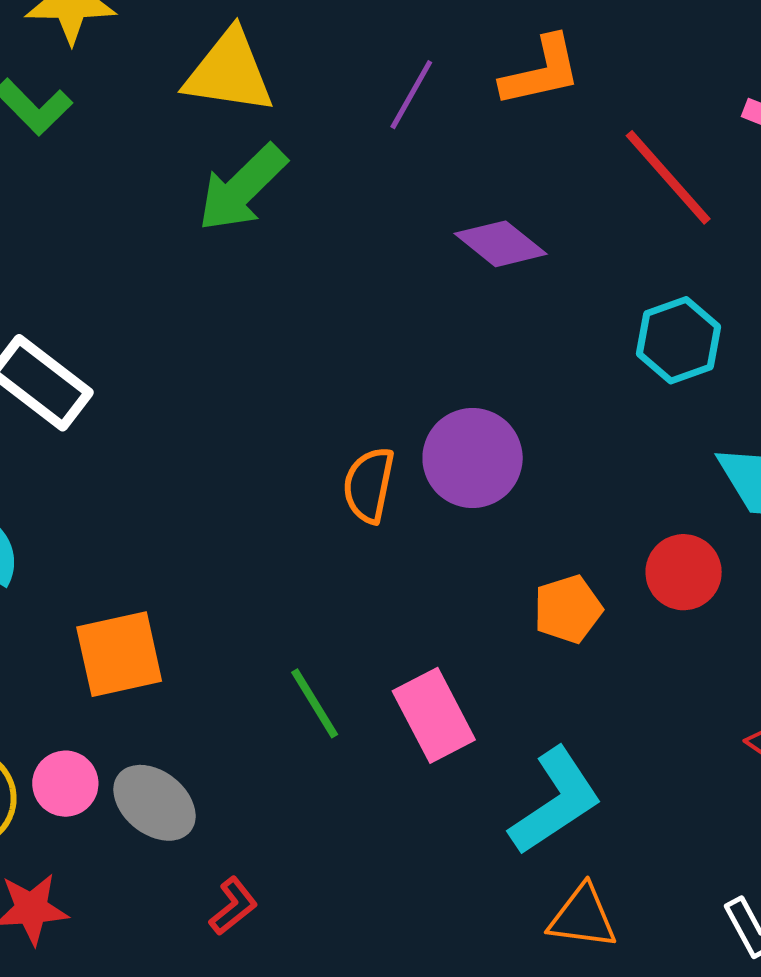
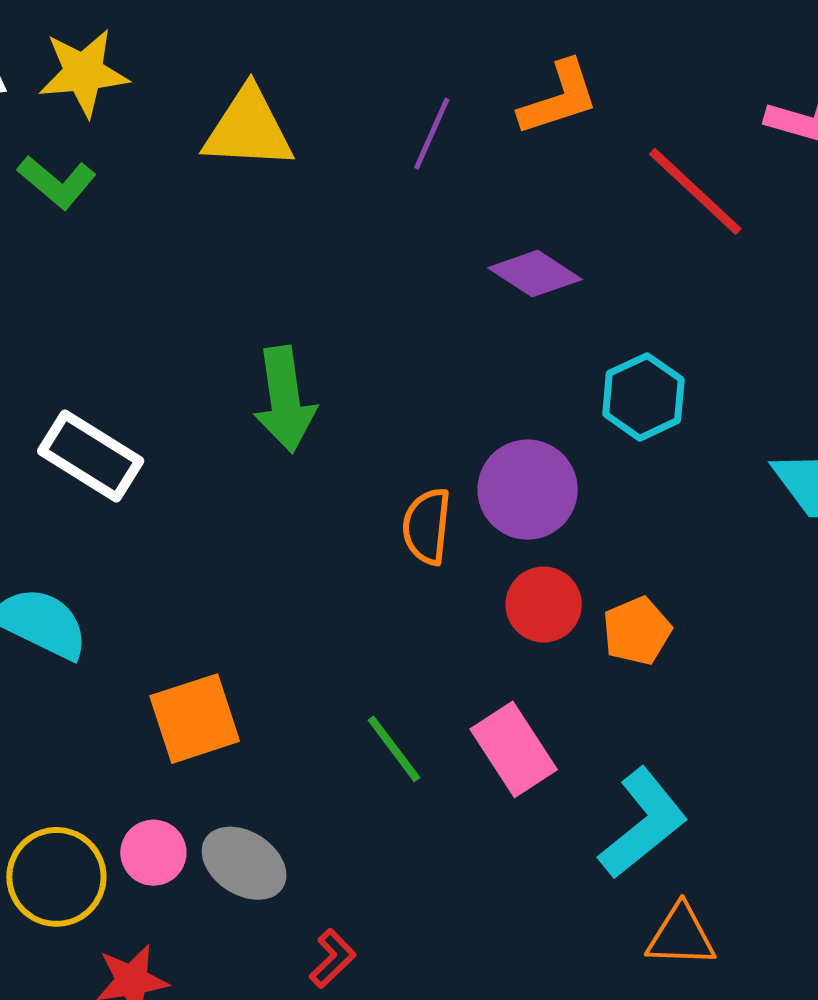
green arrow: (242, 188) -> (285, 399), moved, turned -48
cyan hexagon: (678, 340) -> (643, 397), moved
red circle: (684, 572) -> (544, 604), moved

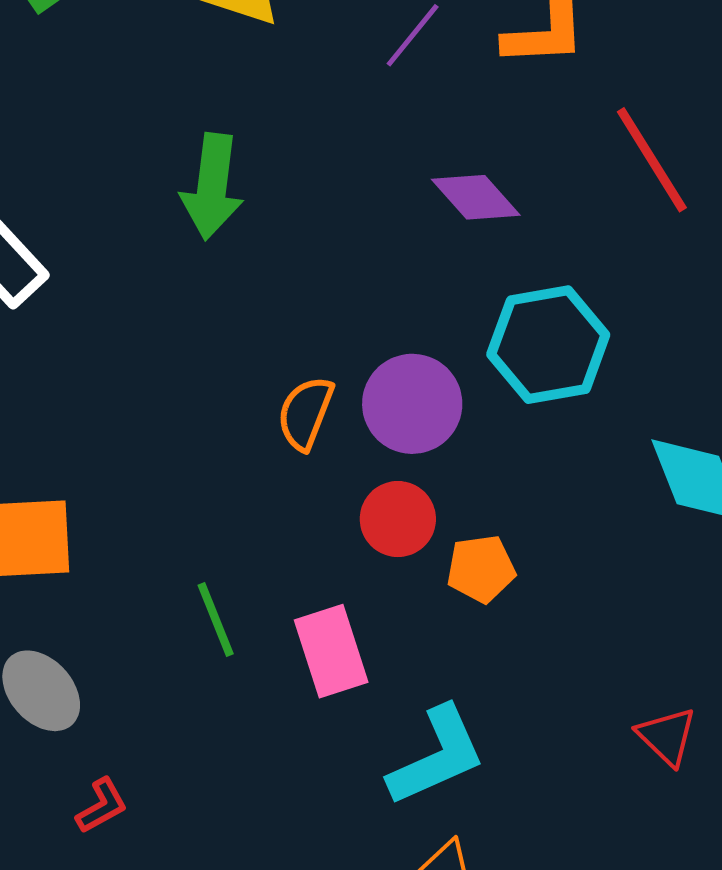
cyan hexagon: (643, 397) -> (548, 345), size x1.4
green arrow: (285, 399) -> (212, 186), moved

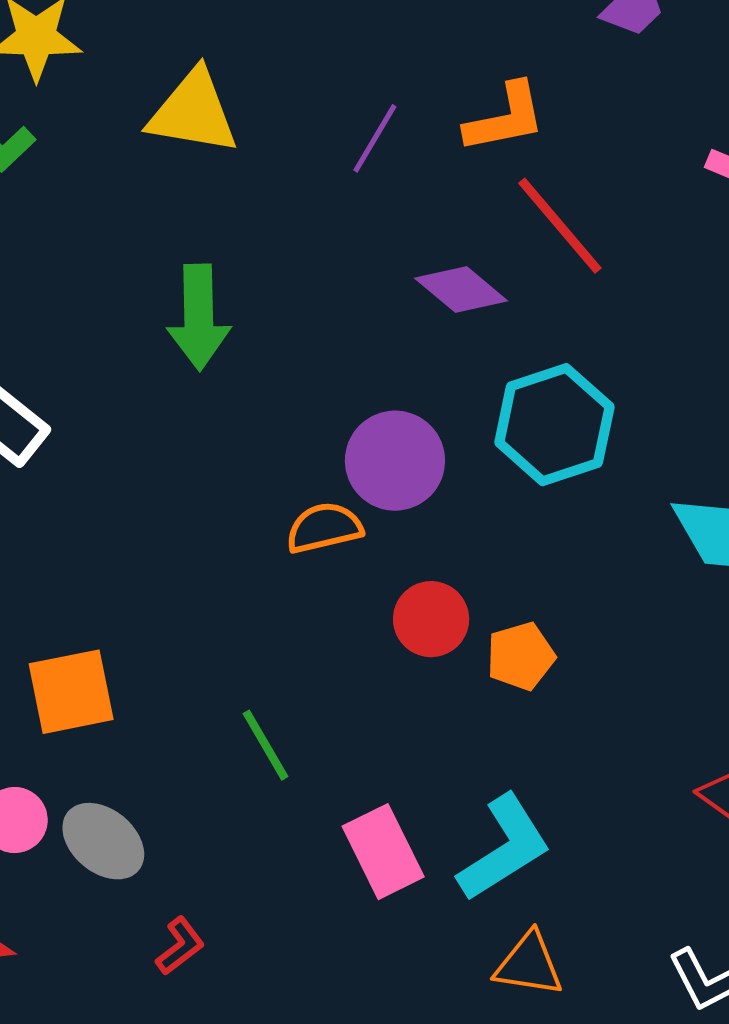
red line: (652, 160) -> (560, 226), moved
purple circle: (412, 404) -> (395, 461), moved
orange semicircle: (305, 413) -> (324, 528), turned 64
pink rectangle: (331, 651) -> (383, 852), moved

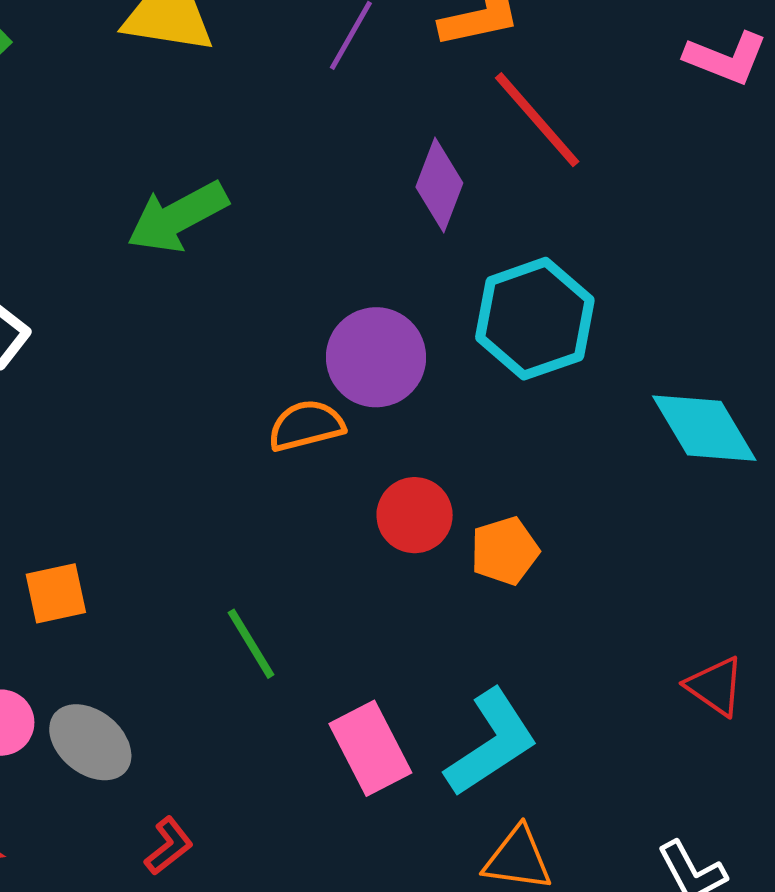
purple diamond: (461, 289) -> (439, 185), turned 72
green arrow: (199, 317) -> (177, 217), turned 64
orange square: (71, 692) -> (56, 593), size x0.7

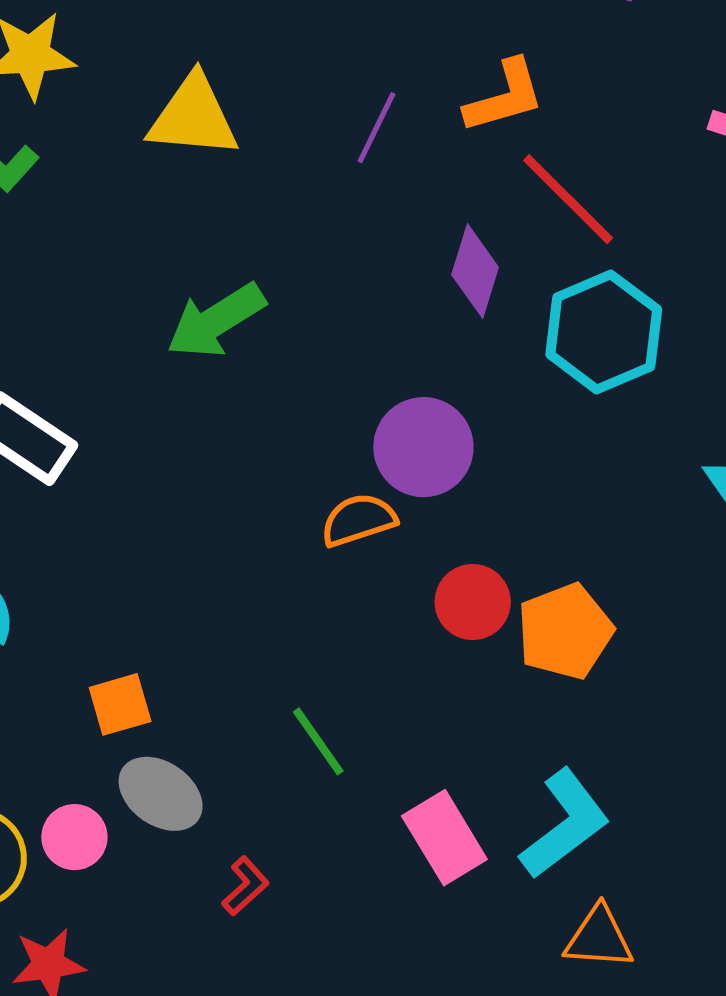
cyan hexagon: (535, 319) -> (604, 332), moved
orange pentagon: (505, 551) -> (565, 631), size x1.4
gray ellipse: (90, 742) -> (161, 794), moved
red L-shape: (169, 846) -> (245, 886), moved

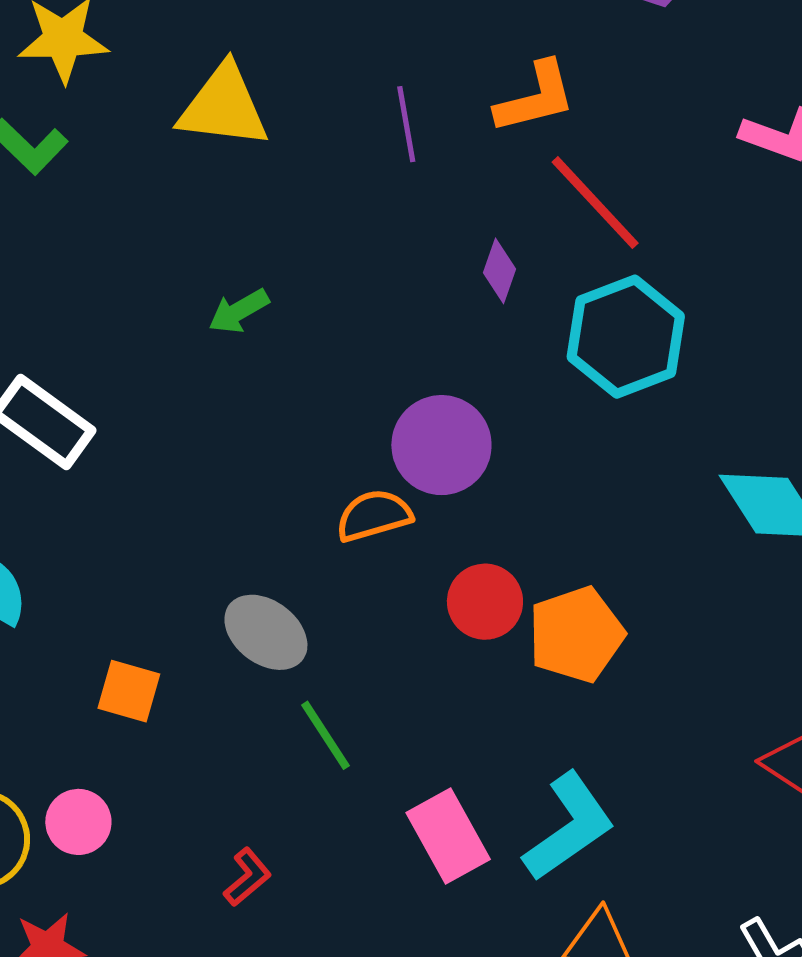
purple line: (377, 128) -> (406, 124), turned -38
purple diamond: (475, 271) -> (499, 271), size x0.7
green arrow: (216, 321) -> (239, 311), size x0.6
orange square: (120, 704) -> (129, 691), turned 30
gray ellipse: (161, 794) -> (266, 632), moved

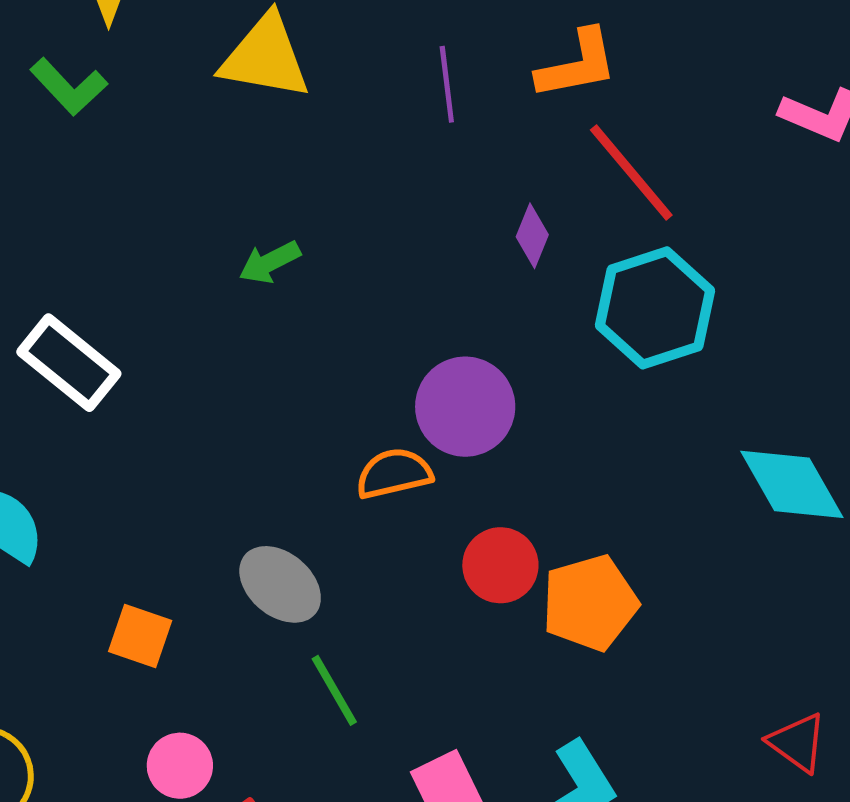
pink circle: (78, 822) -> (180, 766), moved

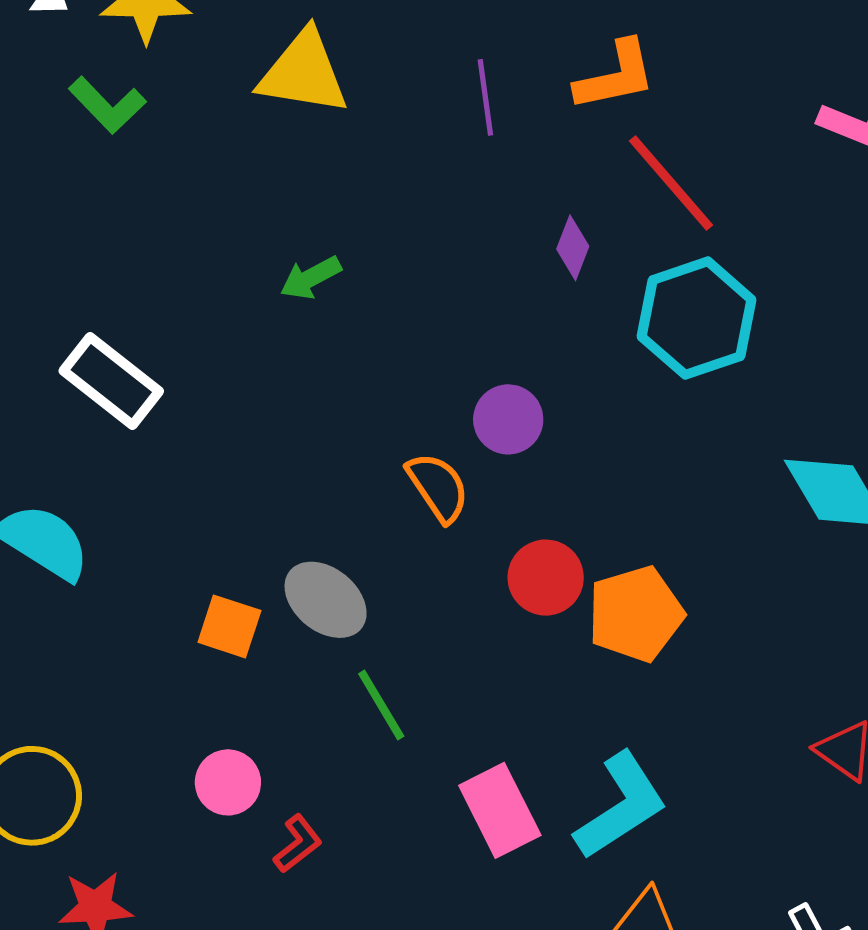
purple circle: (465, 407) -> (508, 419), size x0.7
orange semicircle: (394, 473) -> (438, 487), turned 70
orange square: (140, 636) -> (229, 626), moved

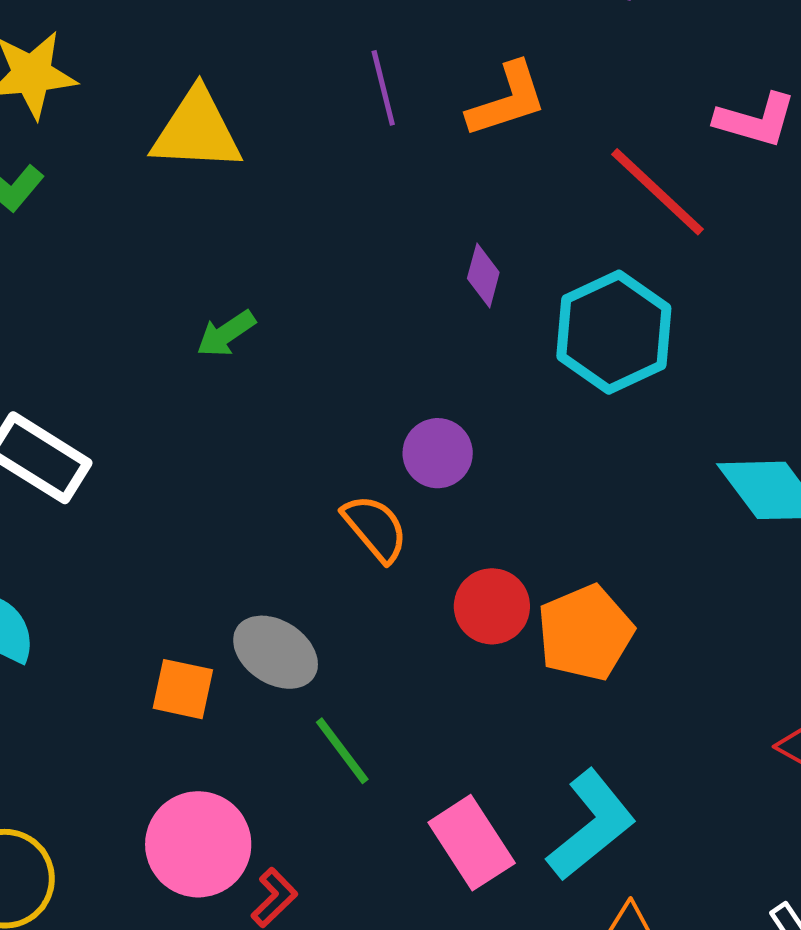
purple line: (485, 97) -> (383, 88), moved
red line: (671, 183) -> (658, 192), moved
pink circle: (228, 782) -> (198, 844), size x1.6

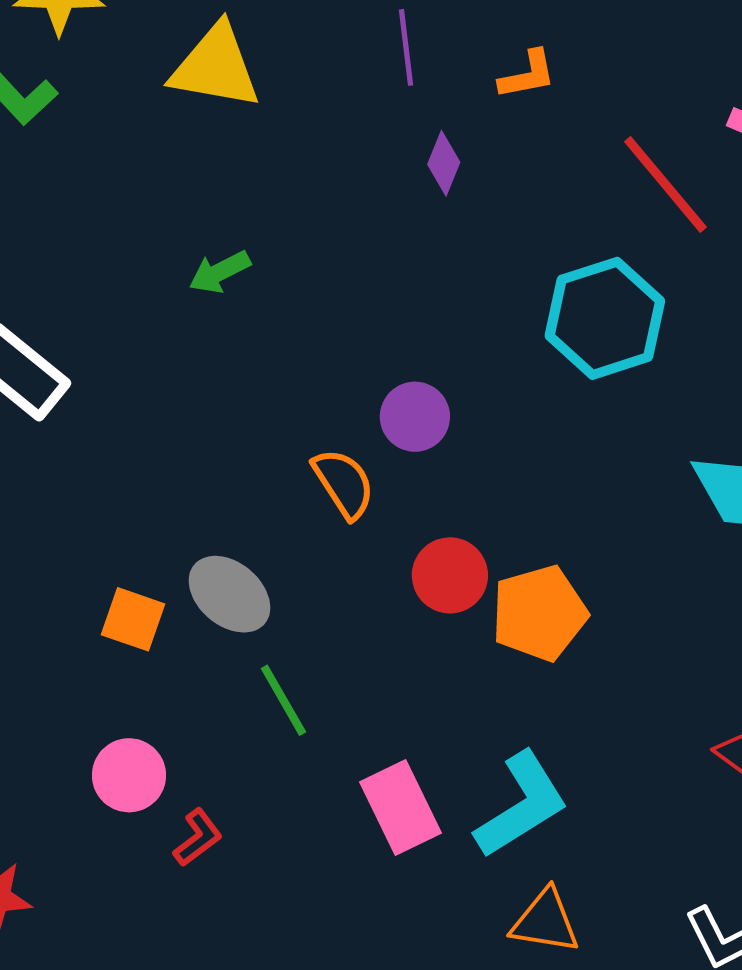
orange L-shape: (507, 100) -> (528, 75), size x0.7
purple diamond: (483, 275) -> (444, 163), moved
pink circle: (198, 844) -> (129, 775), size x0.7

